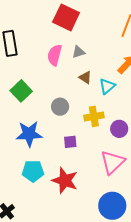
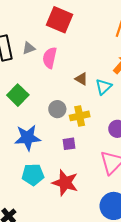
gray triangle: (78, 52) -> (29, 48), moved
yellow cross: (94, 116) -> (80, 116), moved

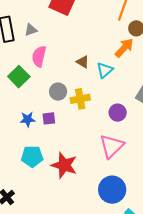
pink semicircle: (50, 58) -> (39, 56), moved
blue star: (28, 138) -> (28, 119), size x0.6
purple square: (69, 144) -> (49, 118), moved

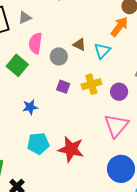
gray circle: (58, 92) -> (59, 56), moved
yellow cross: (80, 99) -> (91, 84), moved
purple square: (49, 118) -> (63, 87), moved, turned 32

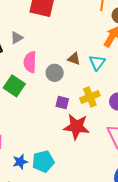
blue star: (30, 107) -> (20, 162), moved
red star: (71, 149) -> (76, 127), moved

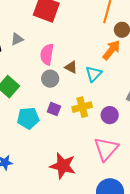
pink semicircle: (30, 62) -> (47, 54), moved
red star: (76, 127) -> (63, 166), moved
cyan pentagon: (43, 162) -> (28, 118), moved

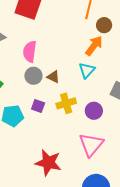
brown triangle: (71, 67) -> (53, 77), moved
cyan triangle: (94, 74) -> (87, 70), moved

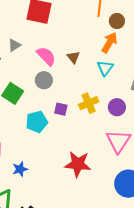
pink semicircle: (30, 52) -> (46, 56), turned 135
gray circle: (33, 76) -> (44, 80), moved
brown triangle: (53, 77) -> (73, 57), moved, turned 32

